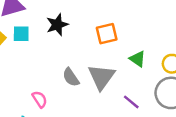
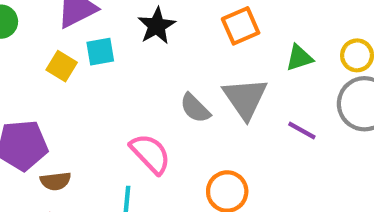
green triangle: (138, 59) -> (299, 58), turned -42
pink semicircle: (40, 99) -> (150, 154), size x1.5

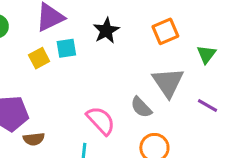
green triangle: (299, 58) -> (206, 54), turned -36
yellow square: (62, 66) -> (39, 58), turned 30
gray semicircle: (195, 108) -> (141, 107), moved

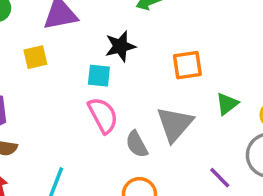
cyan square: (66, 48) -> (99, 76), moved
purple line: (207, 106) -> (220, 178), moved
pink semicircle: (101, 121) -> (103, 115), moved

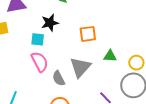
green triangle: (227, 104) -> (110, 56), turned 40

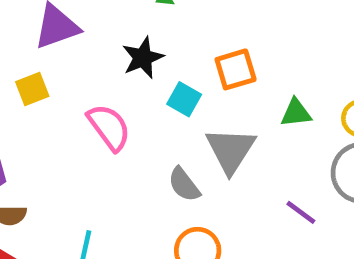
cyan square: (38, 39) -> (184, 99), moved, turned 32
pink semicircle: (40, 62) -> (109, 127), moved

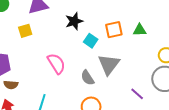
green triangle: (296, 113) -> (140, 30), moved
pink semicircle: (109, 127) -> (56, 64), moved

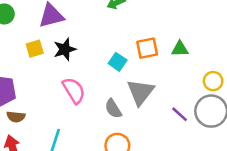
black star: (74, 21) -> (65, 49), moved
purple line: (137, 94) -> (180, 114), moved

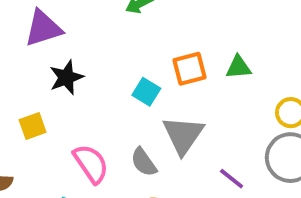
yellow square: (35, 49) -> (33, 126), moved
pink semicircle: (74, 90) -> (91, 164), moved
purple line: (180, 114) -> (232, 179), moved

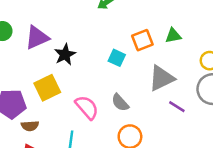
purple triangle: (43, 28) -> (37, 37), moved
yellow square: (33, 126) -> (47, 88), size x1.5
gray triangle: (183, 135) -> (161, 78), moved, turned 36

